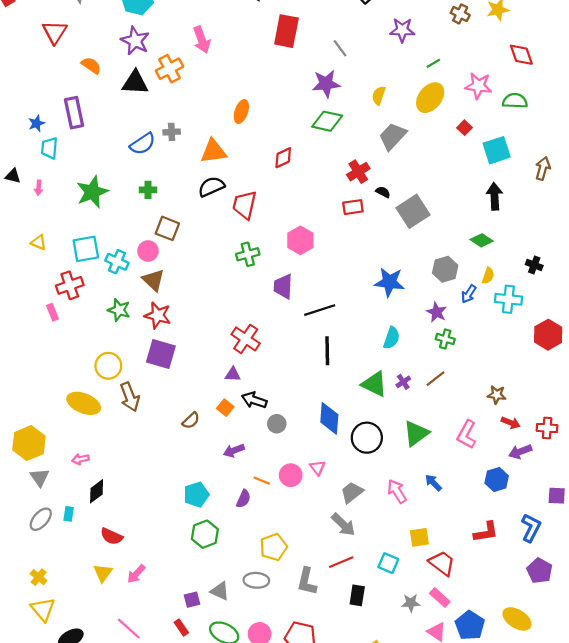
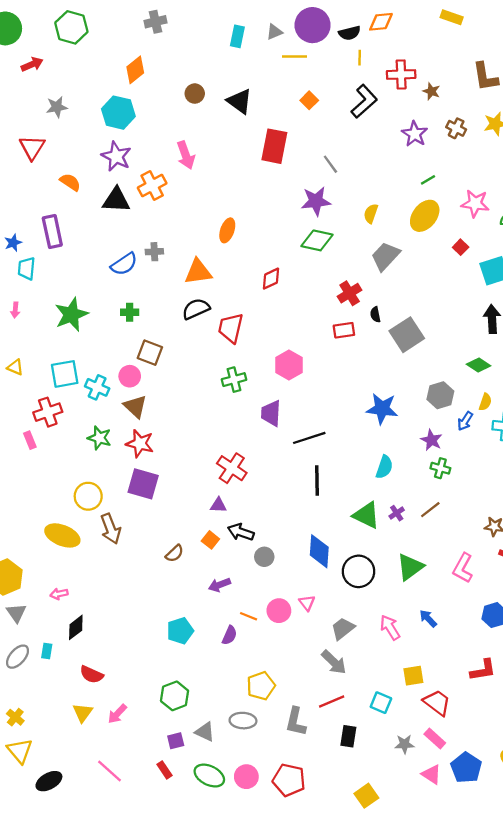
purple star: (402, 30) -> (415, 134), moved, turned 30
black semicircle: (383, 192) -> (375, 314), turned -128
green hexagon: (205, 534) -> (175, 696), moved

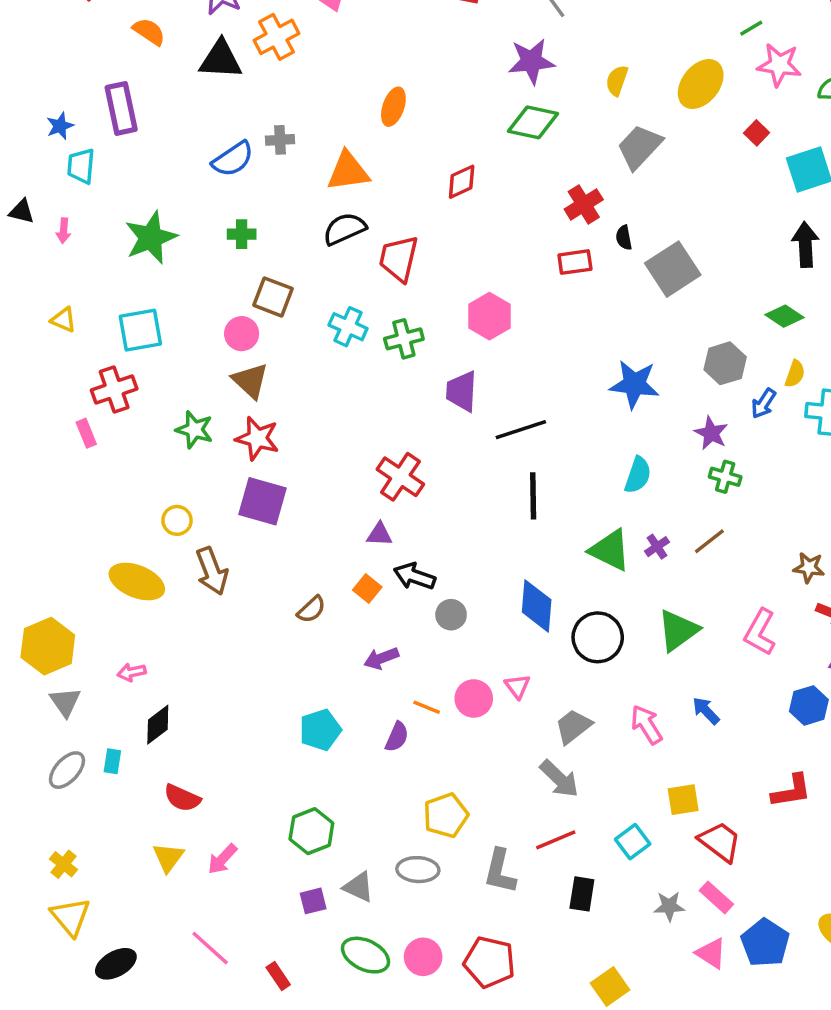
green line: (428, 180) -> (751, 28), moved
cyan cross: (97, 387) -> (348, 327), moved
yellow circle: (88, 496) -> (177, 520), size x0.7
cyan square: (381, 703) -> (633, 842), turned 30
red rectangle: (164, 770) -> (278, 976), moved

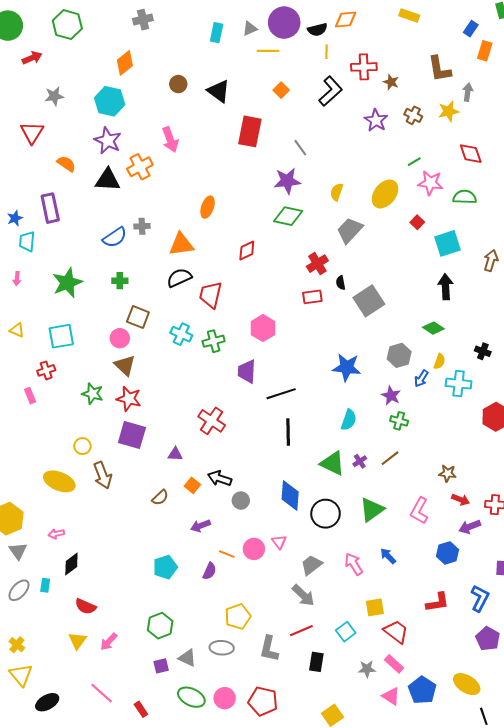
red cross: (114, 389) -> (46, 370), size x0.7
purple triangle: (379, 534) -> (175, 454), moved

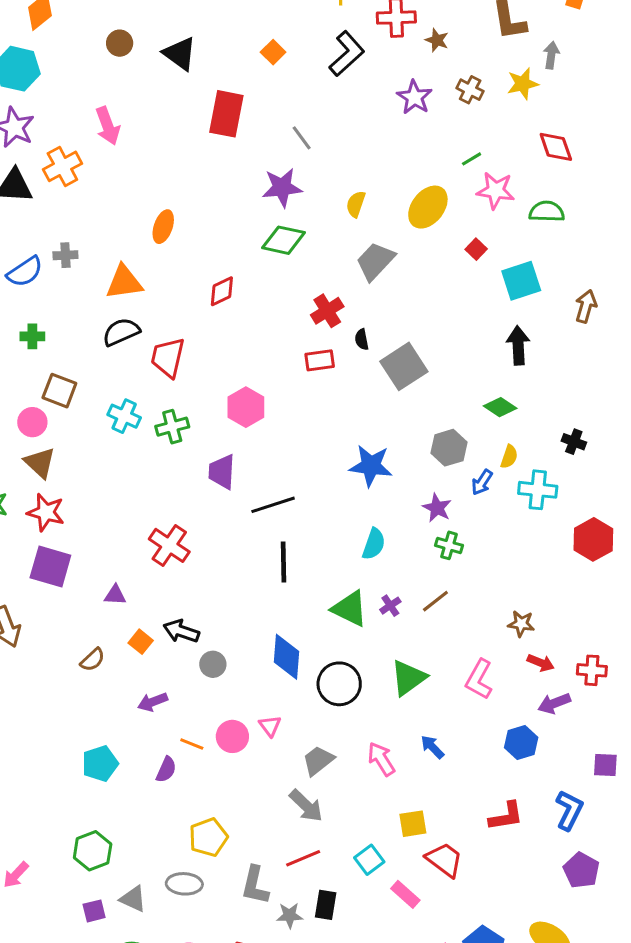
pink rectangle: (394, 664) -> (405, 894), moved
gray star: (367, 669) -> (290, 915), moved

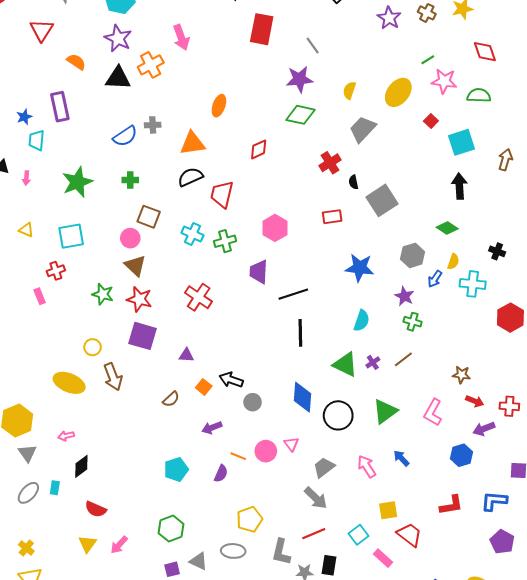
red rectangle: (320, 360) -> (332, 217), moved
red cross: (169, 545) -> (199, 297), moved
blue L-shape: (569, 810) -> (494, 501), turned -112

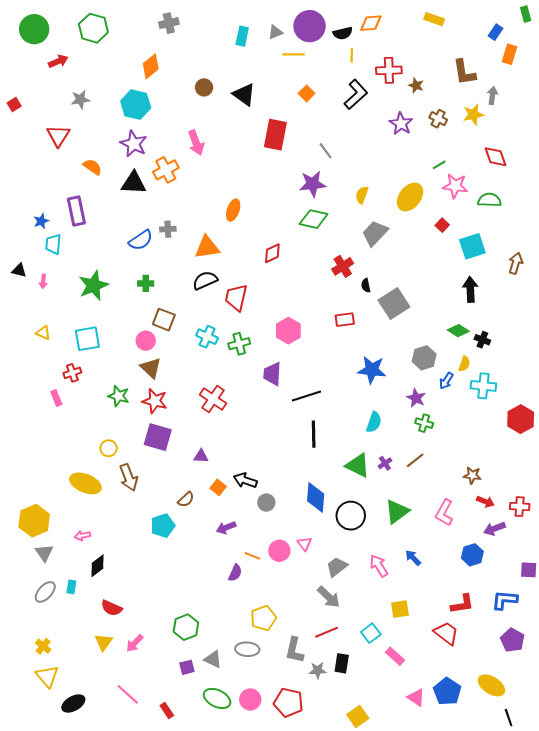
black cross: (497, 251) -> (482, 340), moved
cyan pentagon: (176, 469) -> (163, 526), moved
red trapezoid: (409, 535) -> (446, 633), moved

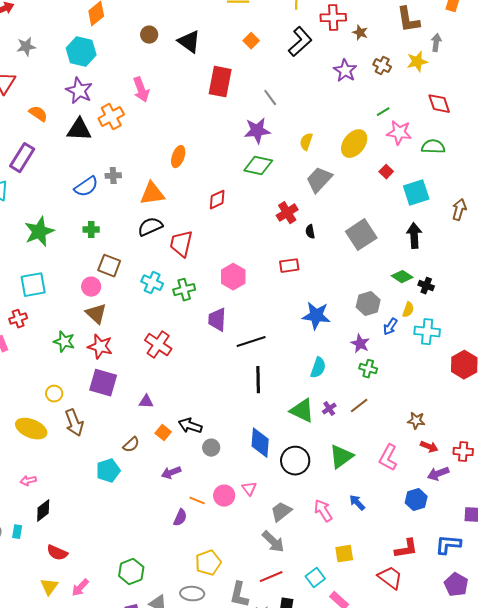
purple rectangle: (76, 211) -> (22, 158), turned 44
gray square: (394, 304) -> (361, 235), moved

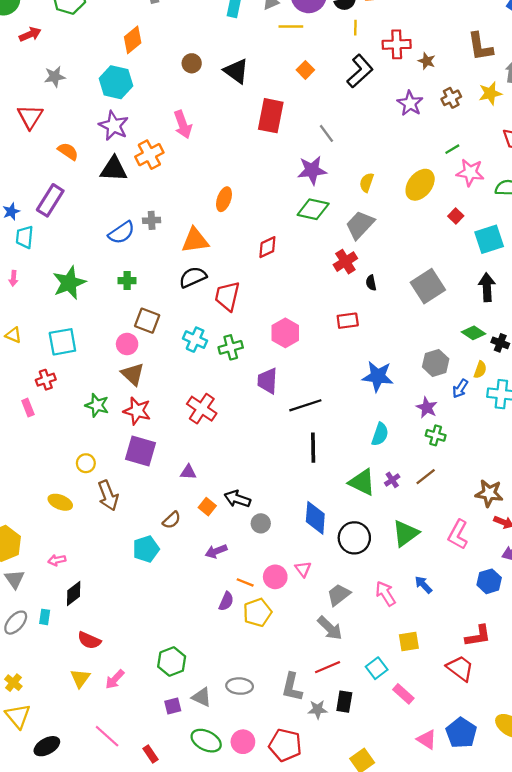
brown cross: (382, 66) -> (451, 98), turned 36
gray trapezoid: (319, 180) -> (360, 225), moved
brown star: (416, 421) -> (489, 493), size x1.4
yellow ellipse: (31, 429) -> (60, 502), size x0.7
yellow pentagon: (208, 563) -> (257, 612), moved

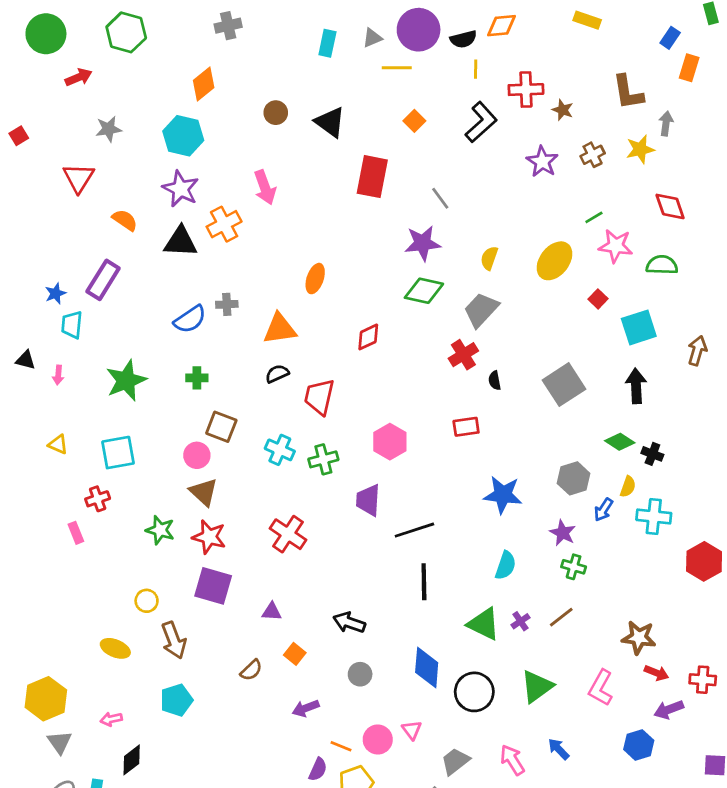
black semicircle: (193, 277) -> (277, 374), size x0.7
black arrow: (237, 499) -> (349, 623), moved
cyan pentagon: (146, 549) -> (176, 700), moved

